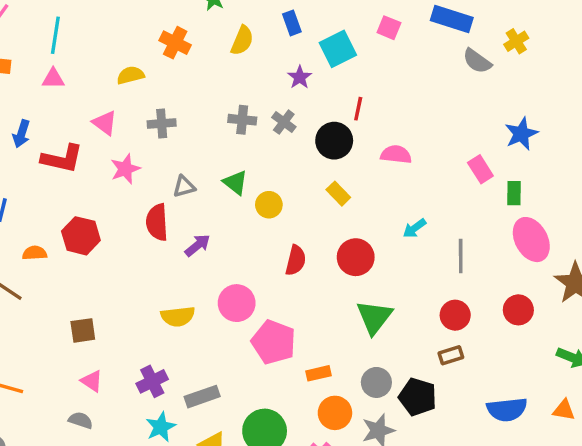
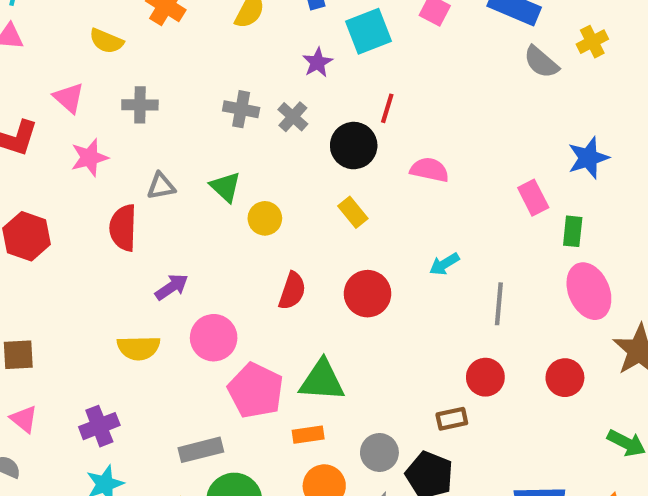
yellow semicircle: (130, 75) -> (106, 41), turned -148
purple arrow: (198, 245) -> (172, 287), moved
green triangle: (374, 317) -> (322, 381), moved, turned 51
brown rectangle: (451, 355) -> (452, 419), moved
gray rectangle: (202, 397) -> (201, 450), moved

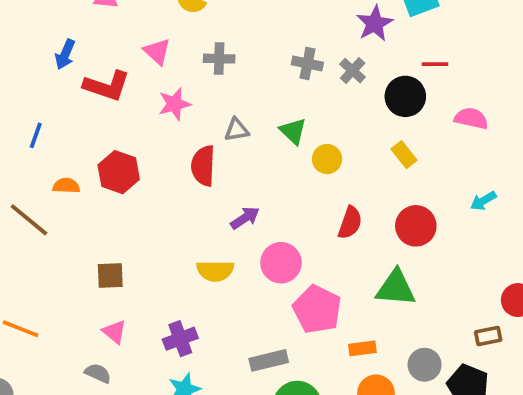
purple star: (318, 62) -> (375, 23), size x1.4
red line: (387, 108) -> (435, 64), turned 72
green triangle: (322, 381) -> (396, 288), moved

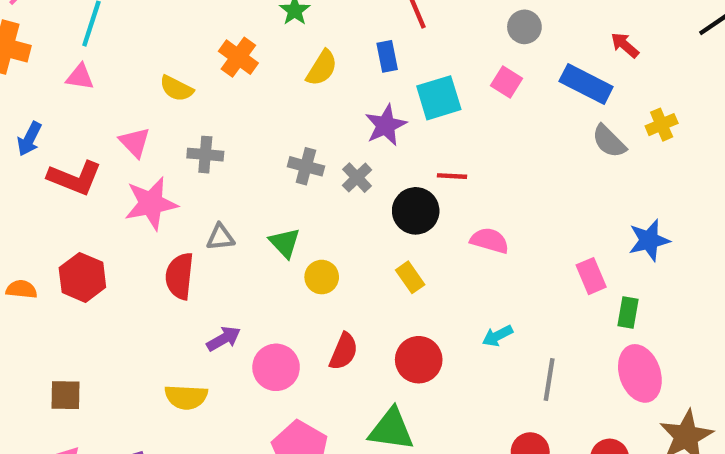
pink star: (174, 104) -> (151, 203), size x1.4
pink circle: (281, 263) -> (276, 367), moved

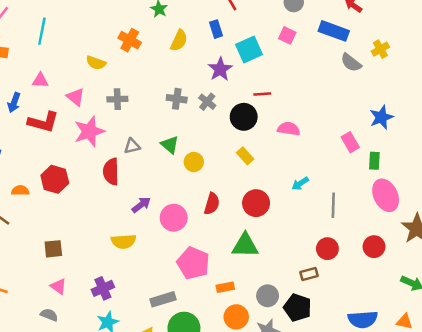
pink triangle: (80, 77) -> (40, 81), moved

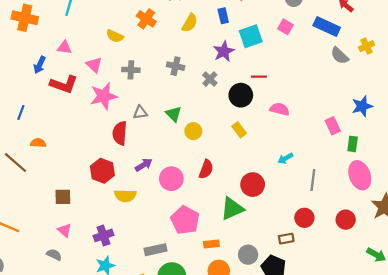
gray cross: (177, 99) -> (176, 66), moved
red hexagon: (55, 179) -> (102, 171), moved
red circle: (256, 203) -> (253, 185), moved
green triangle: (245, 246) -> (232, 209), turned -30

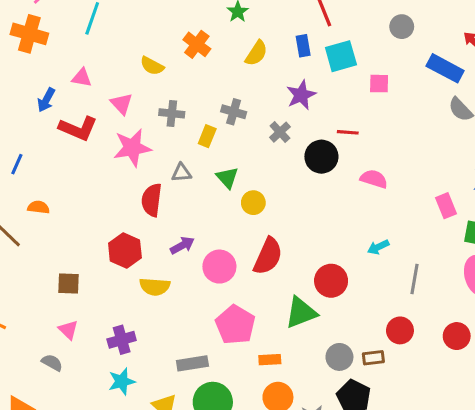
pink square: (285, 27) -> (379, 84), moved, turned -32
cyan square: (251, 36) -> (341, 56), moved
yellow rectangle: (239, 130) -> (207, 136), moved, turned 56
red semicircle: (206, 169) -> (268, 256), size x1.4
gray circle: (248, 255) -> (339, 357), moved

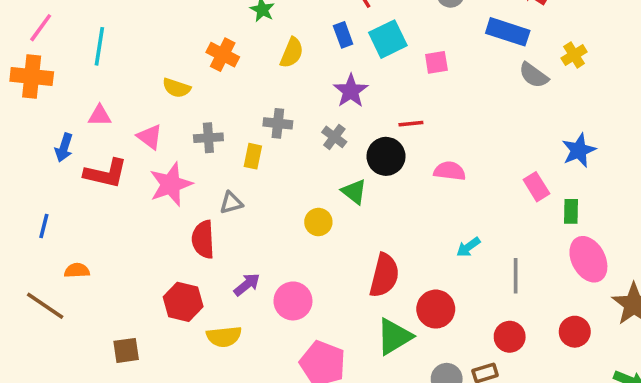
green triangle: (227, 178) -> (354, 192), moved
red semicircle: (268, 256) -> (384, 275), moved
red circle: (331, 281) -> (436, 309), moved

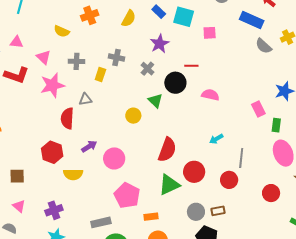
blue rectangle: (343, 35) -> (159, 12), turned -32
cyan square: (388, 39) -> (184, 17), turned 35
orange cross: (223, 55) -> (90, 15), turned 36
red circle: (510, 337) -> (229, 180), moved

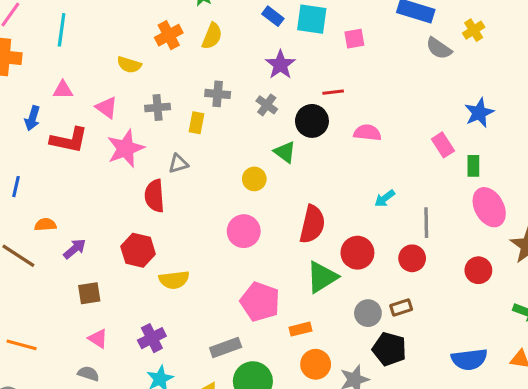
yellow semicircle: (129, 19) -> (212, 36), moved
purple arrow: (89, 146) -> (75, 249), moved
pink circle: (114, 158) -> (244, 231), moved

